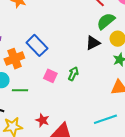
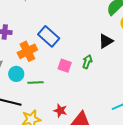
black triangle: (93, 43) -> (106, 41), moved

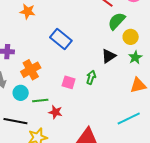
blue rectangle: (49, 36) -> (61, 39), moved
red star: (60, 111) -> (55, 112), moved

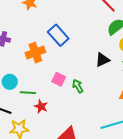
orange cross: (31, 70) -> (35, 53), moved
green arrow: (91, 77) -> (78, 86), moved, turned -56

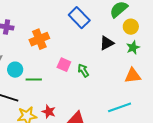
blue rectangle: (58, 35) -> (79, 18), moved
red star: (41, 106) -> (49, 112), moved

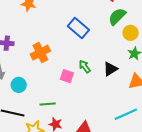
black triangle: (107, 43) -> (110, 69), moved
green arrow: (83, 71) -> (85, 67), moved
green line: (34, 79) -> (48, 104), moved

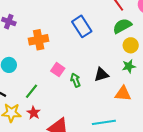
green arrow: (85, 67) -> (75, 80), moved
green line: (48, 104) -> (32, 91), turned -63

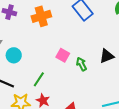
orange cross: (39, 40) -> (41, 16), moved

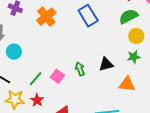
orange cross: (41, 16) -> (46, 17), turned -30
pink square: (63, 55) -> (57, 76), moved

